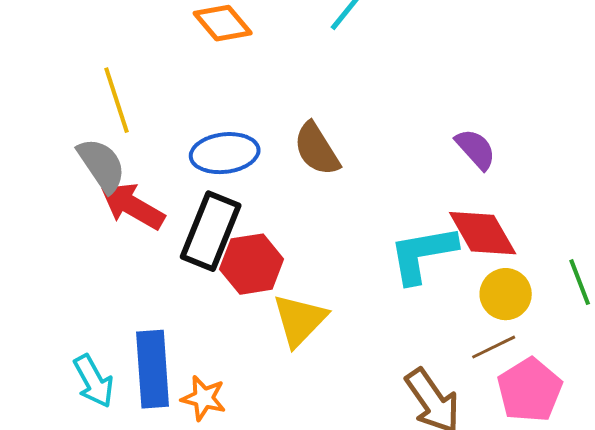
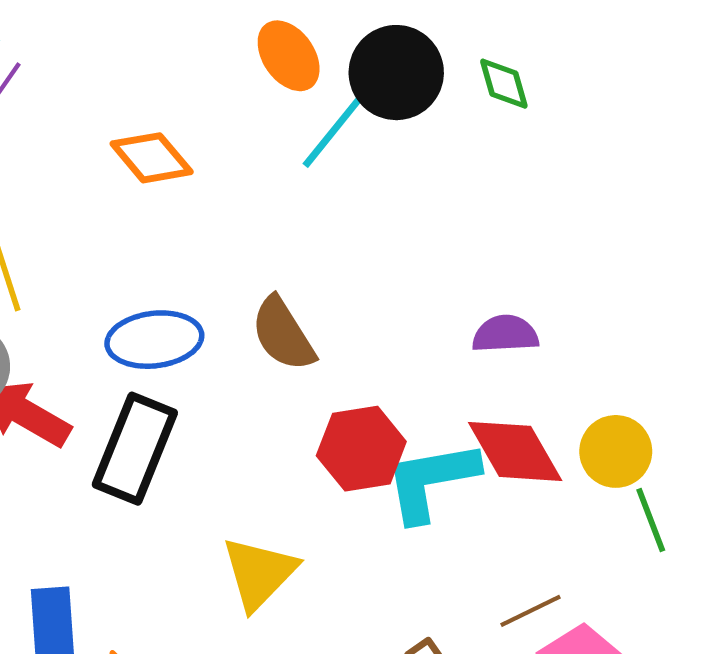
purple semicircle: (476, 149) -> (505, 334), turned -51
red hexagon: (252, 264) -> (361, 449), moved
yellow circle: (506, 294) -> (616, 451), moved

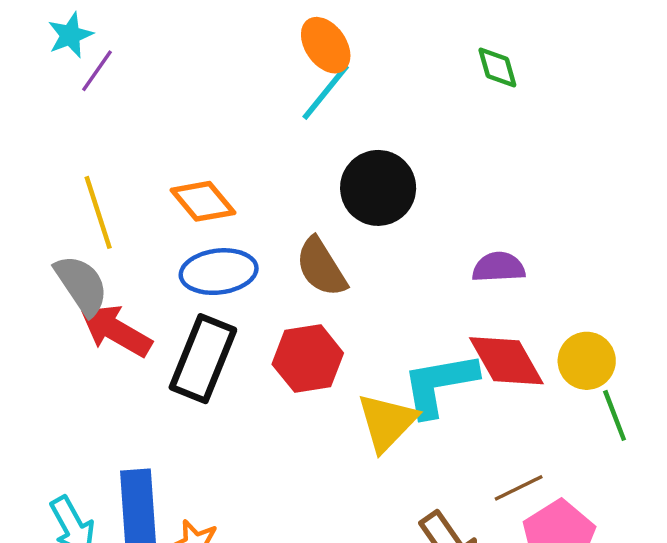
black circle: (396, 73) -> (378, 188), moved
cyan line: (332, 133) -> (326, 92), moved
orange diamond: (152, 158) -> (203, 201), moved
red hexagon: (361, 449) -> (308, 359), moved
yellow triangle: (259, 573) -> (387, 422), moved

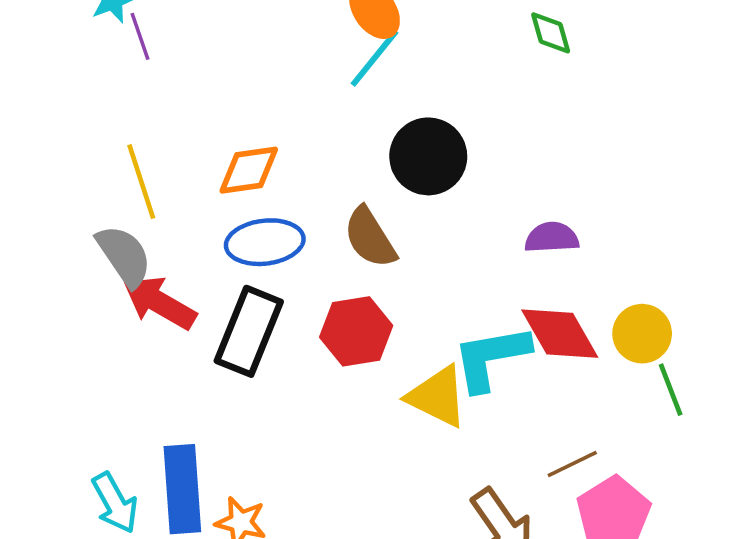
purple line: (97, 71) -> (140, 36), turned -54
orange diamond: (203, 201) -> (249, 170), turned -58
yellow triangle: (387, 422) -> (437, 397), turned -48

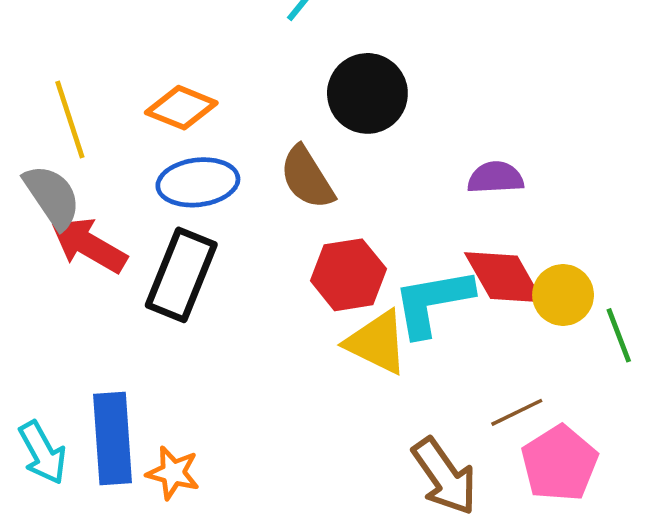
orange diamond: (249, 170) -> (181, 108), turned 30
red hexagon: (356, 331) -> (348, 275), moved
yellow circle: (642, 334) -> (563, 295), moved

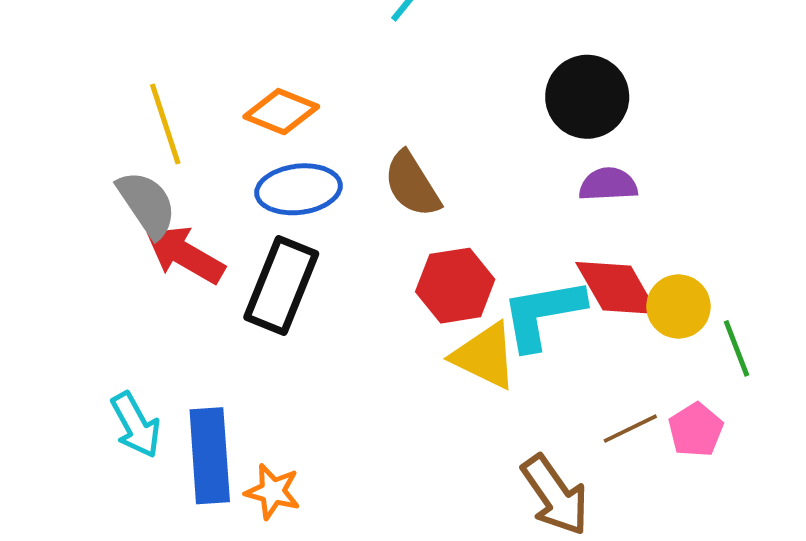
black circle: (367, 93) -> (587, 97), moved
cyan arrow: (43, 453) -> (136, 425), moved
pink pentagon: (559, 463) -> (696, 430), moved, size x0.7

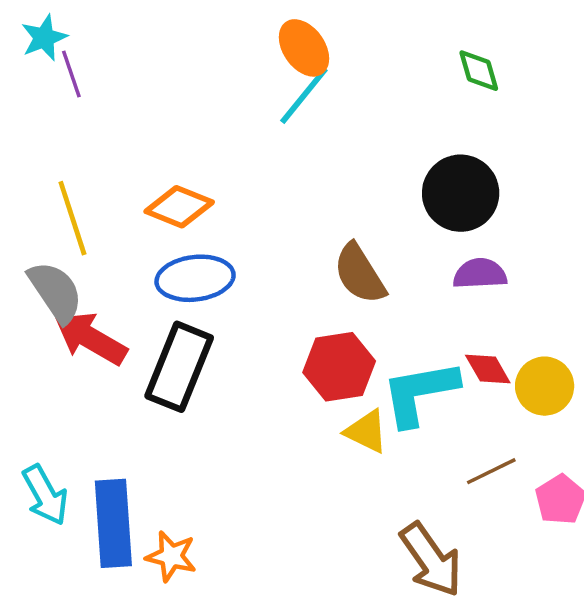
brown semicircle: (412, 184) -> (360, 274), moved
red diamond: (617, 288) -> (488, 369), size x0.6
yellow triangle: (485, 356) -> (366, 431), size x0.7
brown line: (630, 429) -> (491, 471), moved

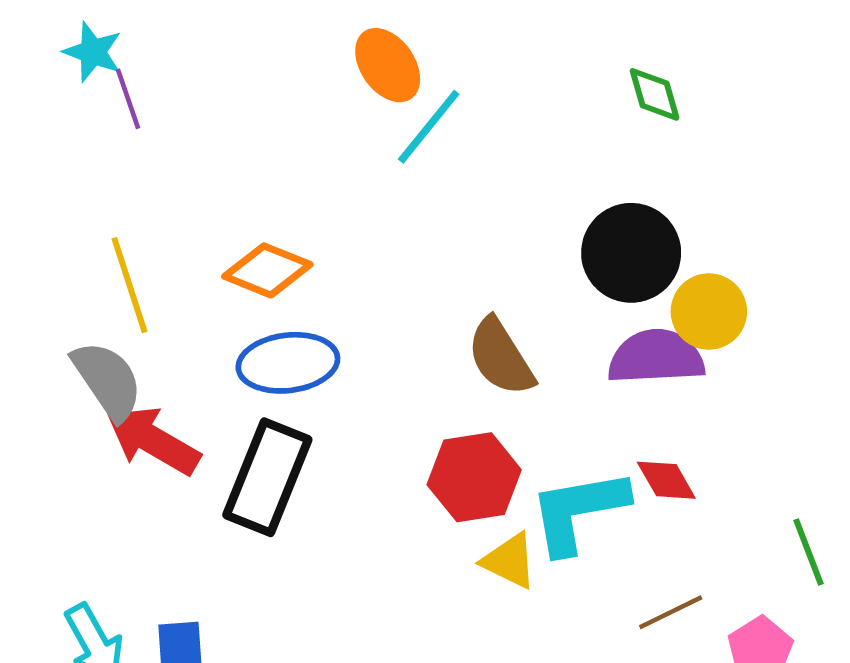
cyan star: (44, 38) -> (93, 52), turned -30
orange ellipse: (304, 48) -> (388, 65), moved
purple semicircle: (480, 274) -> (656, 357), size x1.4
yellow circle: (545, 386) -> (709, 312), moved

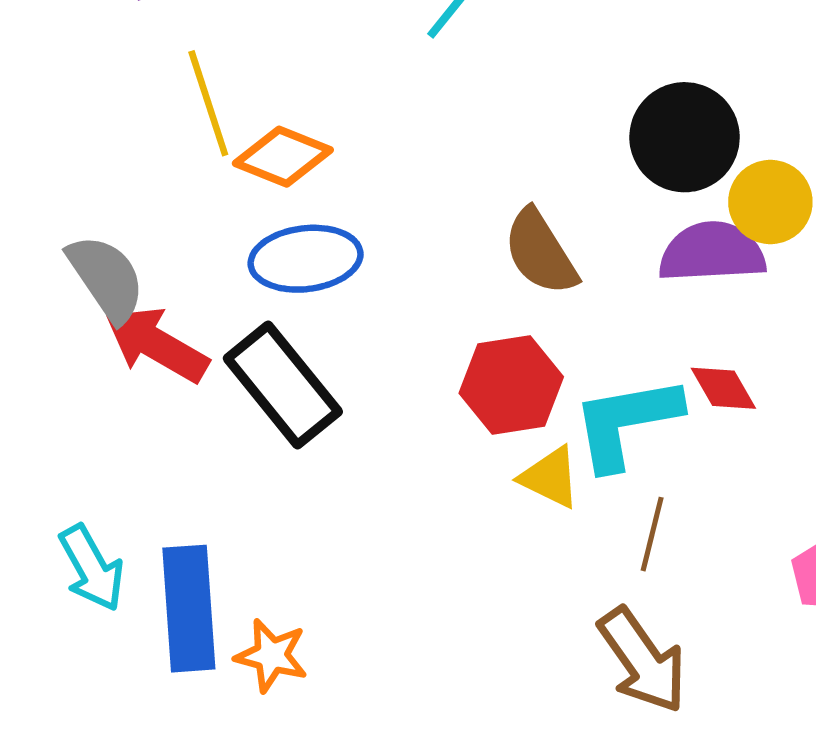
yellow line: (130, 285) -> (208, 103), moved
black rectangle: (267, 477) -> (283, 385), turned -61
brown line: (671, 612) -> (652, 534), moved, turned -50

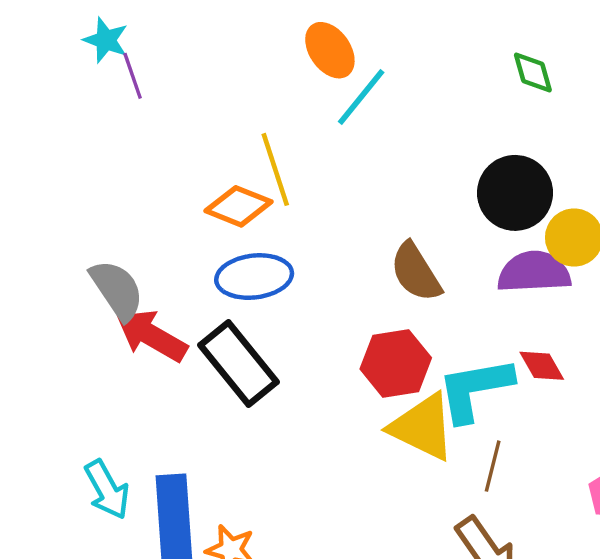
yellow line: (208, 103) -> (275, 169), moved
yellow triangle: (550, 477) -> (422, 427), size x1.6

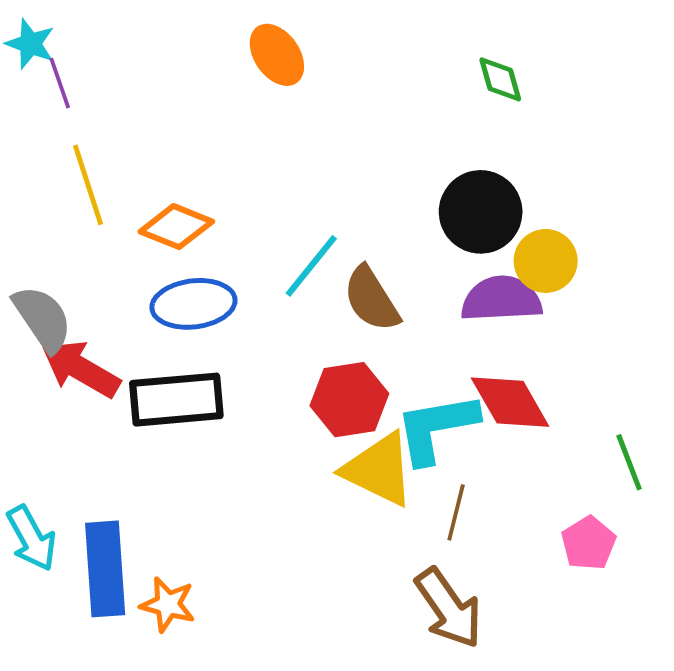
cyan line: (361, 97) -> (311, 266), moved
yellow line: (275, 169) -> (88, 185), moved
black rectangle: (238, 363) -> (176, 400), turned -56
red diamond: (542, 366) -> (510, 402), size x1.6

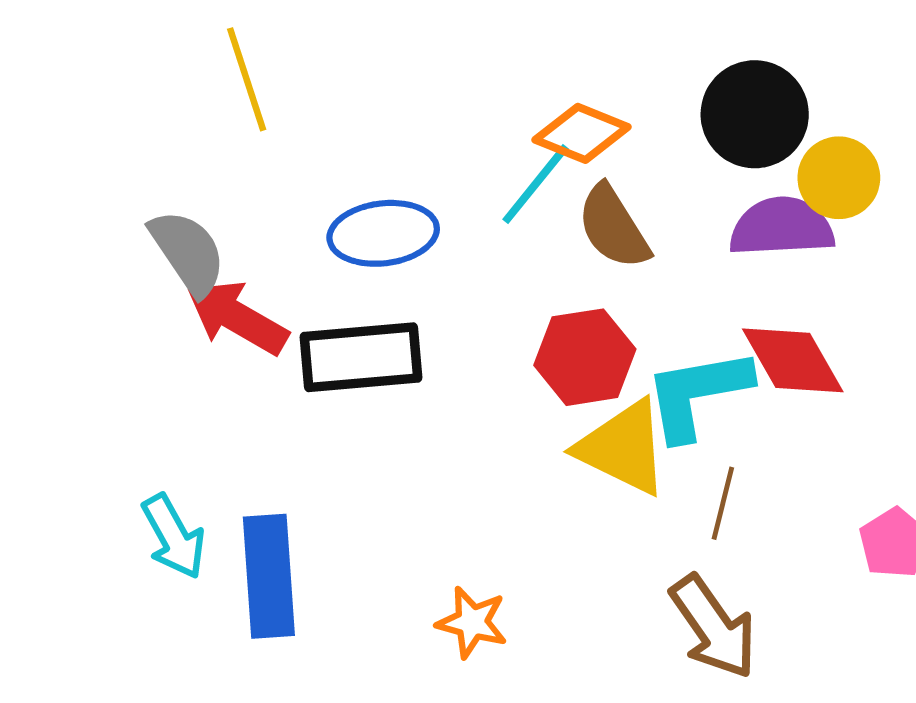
orange diamond: (176, 227) -> (582, 133), moved
orange star: (168, 604) -> (472, 622), moved

